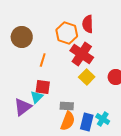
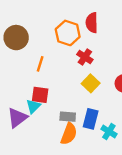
red cross: (82, 54) -> (85, 57), size x0.6
blue rectangle: (87, 122) -> (91, 119), moved

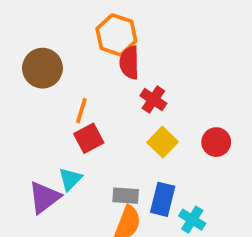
red semicircle: (92, 23) -> (129, 63), moved
orange hexagon: (68, 33) -> (116, 35), moved
red square: (40, 95) -> (89, 138), moved, turned -36

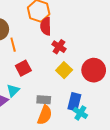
orange line: (81, 111) -> (13, 45), moved, turned -32
red circle: (216, 142) -> (94, 70), size x1.5
blue rectangle: (163, 199) -> (74, 102), moved

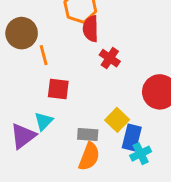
red square: (23, 68) -> (58, 89), turned 35
yellow square: (64, 70) -> (117, 120), moved
cyan cross: (80, 113) -> (141, 154), turned 32

